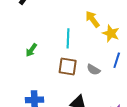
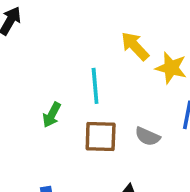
green arrow: (31, 50) -> (52, 115), moved

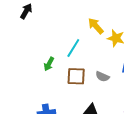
cyan line: (95, 86) -> (73, 48), turned 36

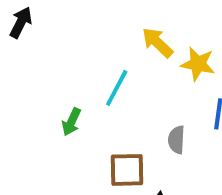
brown square: (76, 76) -> (127, 170), moved
gray semicircle: (102, 76) -> (176, 140), turned 72

